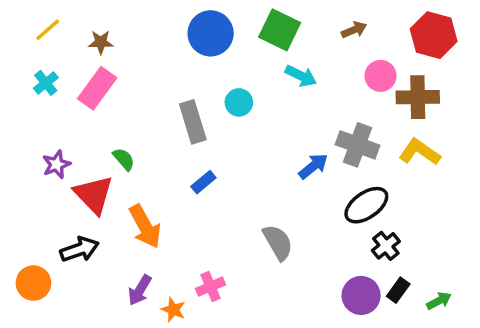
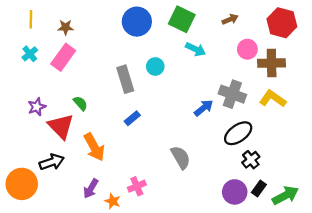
yellow line: (48, 30) -> (31, 19), turned -48
orange circle: (33, 283) -> (22, 184), size x1.4
green arrow: (439, 301) -> (285, 195), size x1.6

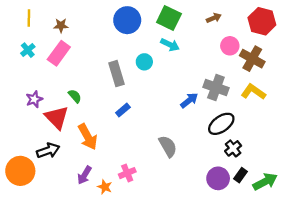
cyan arrow: (196, 49) -> (170, 45), moved
brown cross: (272, 63) -> (252, 59), turned 30

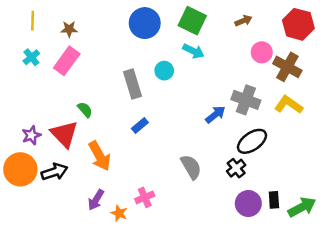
purple star: (34, 99) -> (31, 135), moved
black cross: (233, 148) -> (236, 168), moved
orange circle: (20, 171) -> (20, 169), moved
black rectangle: (241, 175) -> (274, 200), turned -40

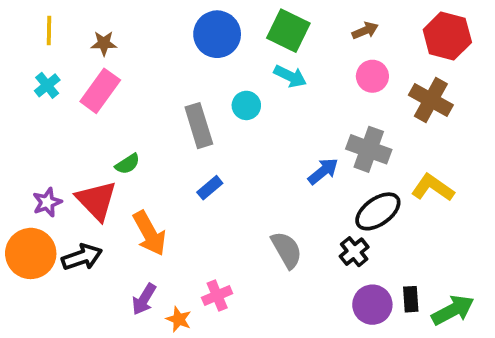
pink circle: (262, 52) -> (372, 76), moved
yellow L-shape: (289, 105) -> (433, 188), moved
green semicircle: (85, 110) -> (128, 164), turned 98

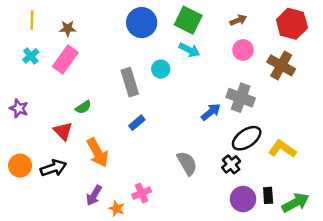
yellow L-shape: (433, 188) -> (282, 149), moved
red triangle: (97, 200) -> (63, 131), size x0.7
purple star: (47, 202) -> (19, 108), moved, turned -30
orange circle: (31, 253) -> (20, 166), size x0.7

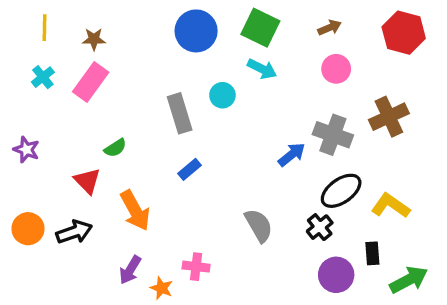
brown cross: (281, 65) -> (389, 117), moved, turned 36
pink cross: (142, 193) -> (196, 267), turned 30
black rectangle: (268, 195) -> (372, 253), moved

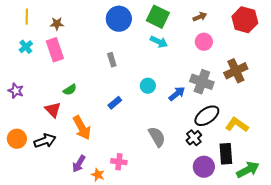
pink rectangle: (91, 82) -> (55, 50), turned -55
cyan circle: (222, 95) -> (148, 86), moved
gray rectangle: (180, 113) -> (112, 60), moved, size x0.6
black rectangle: (372, 253) -> (226, 154), size x1.5

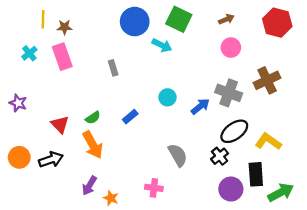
yellow line: (27, 17) -> (43, 19), moved
cyan arrow: (159, 42) -> (162, 45), moved
gray rectangle: (112, 60) -> (113, 68), moved
green semicircle: (70, 90) -> (93, 118), moved
pink cross: (119, 162) -> (154, 188), moved

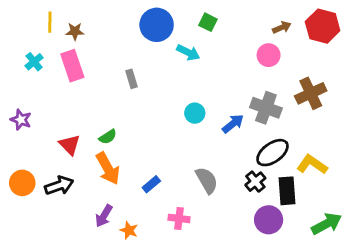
green square: (179, 19) -> (208, 22), size x0.6
brown arrow: (226, 19) -> (282, 27), moved
blue rectangle: (130, 117) -> (151, 184), moved
black rectangle: (256, 174) -> (287, 191), moved

